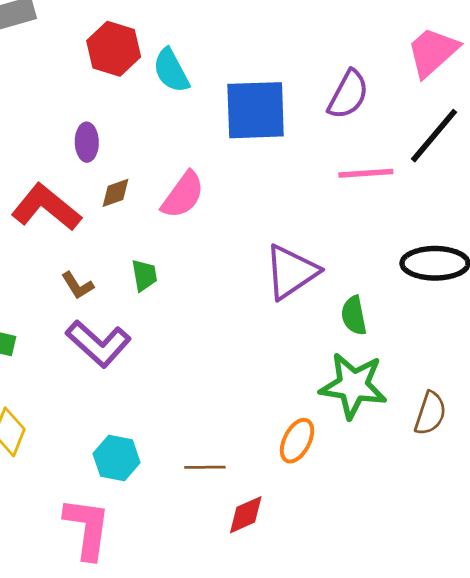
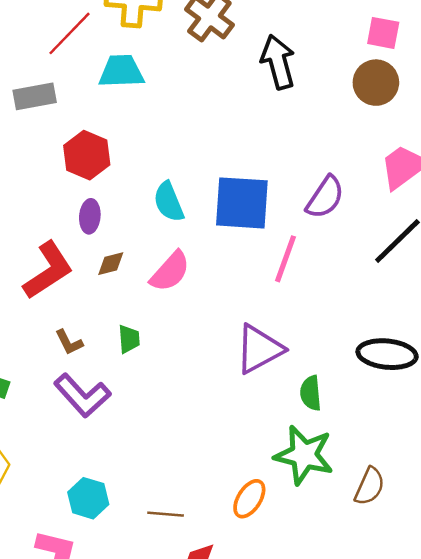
red hexagon: (114, 49) -> (87, 155), moved
cyan semicircle: (171, 71) -> (169, 202), moved
pink line: (366, 173) -> (285, 259), moved, turned -72
red L-shape: (46, 207) -> (48, 270), turned 102

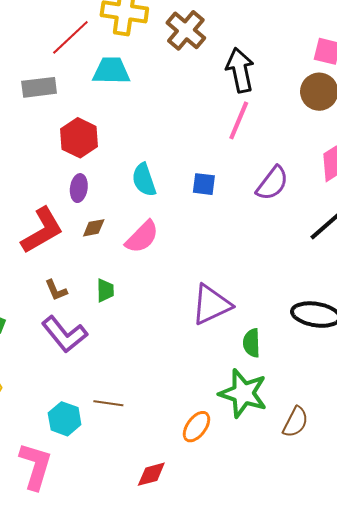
blue square: (242, 203) -> (204, 184), size x0.5
pink line: (285, 259) -> (239, 120), moved
brown line: (166, 514) -> (108, 403), moved

